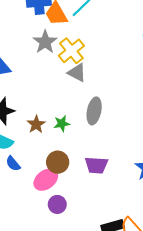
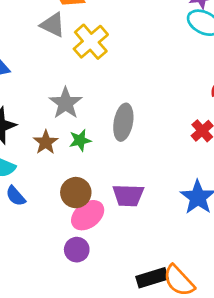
gray star: (45, 42) -> (66, 103), moved
gray triangle: (77, 73) -> (53, 25), moved
pink ellipse: (46, 180) -> (88, 215), moved

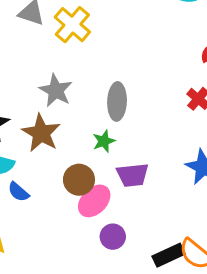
green star: (80, 140) -> (104, 141), moved
brown star: (46, 142) -> (41, 133), size x1.5
purple circle: (77, 250) -> (113, 237), moved

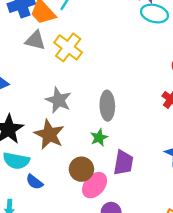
purple trapezoid: (133, 175) -> (123, 163), turned -70

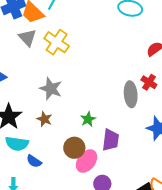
gray triangle: (35, 40) -> (28, 38), turned 36
gray ellipse: (107, 106) -> (131, 94), moved
brown star: (49, 134) -> (44, 119), size x0.6

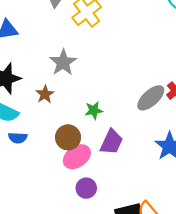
gray ellipse: (131, 94) -> (151, 98), turned 35
blue semicircle: (34, 161) -> (18, 138), turned -49

